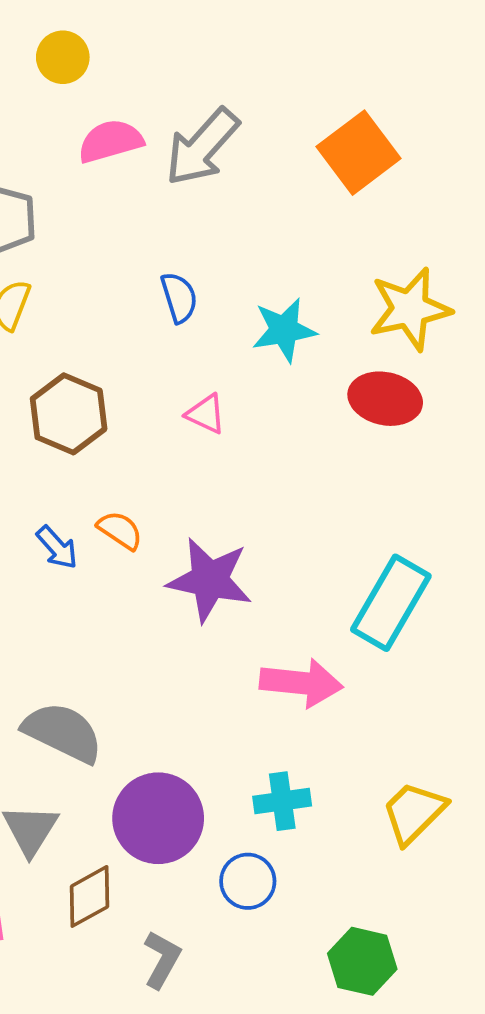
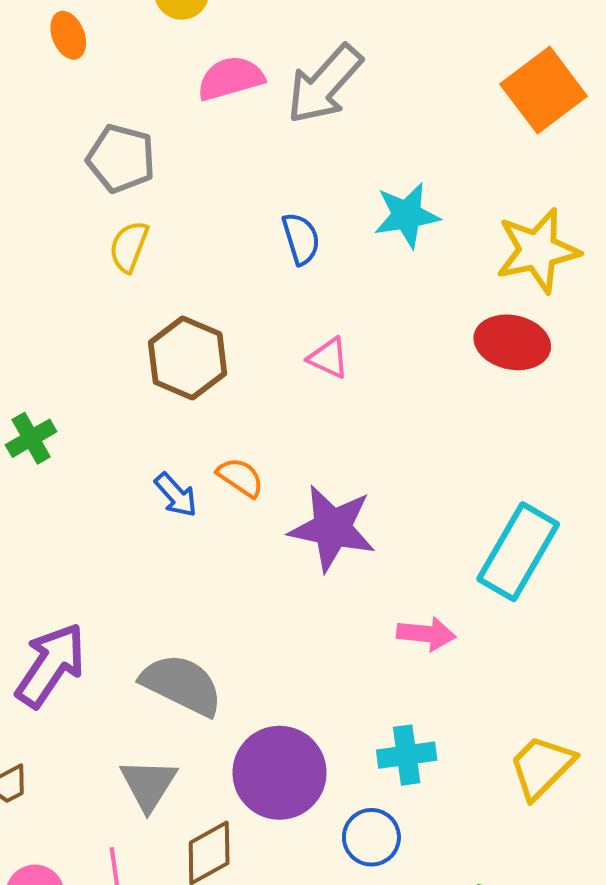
orange square: (358, 153) -> (544, 90), moved
cyan star: (284, 330) -> (407, 215), moved
pink arrow: (301, 683) -> (426, 634), size x0.7

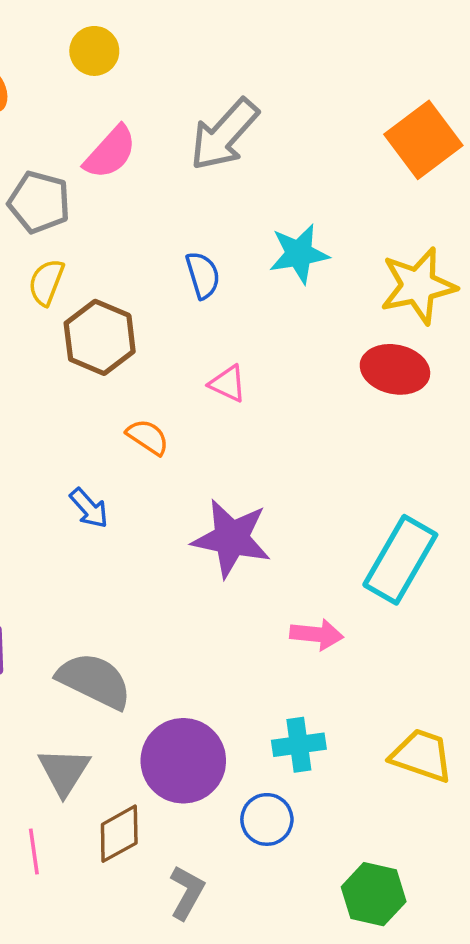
pink semicircle: (231, 78) -> (110, 152), moved, turned 148
brown hexagon: (188, 358) -> (100, 337), moved
orange semicircle: (240, 477) -> (148, 437), moved
yellow trapezoid: (542, 767) -> (422, 755), turned 64

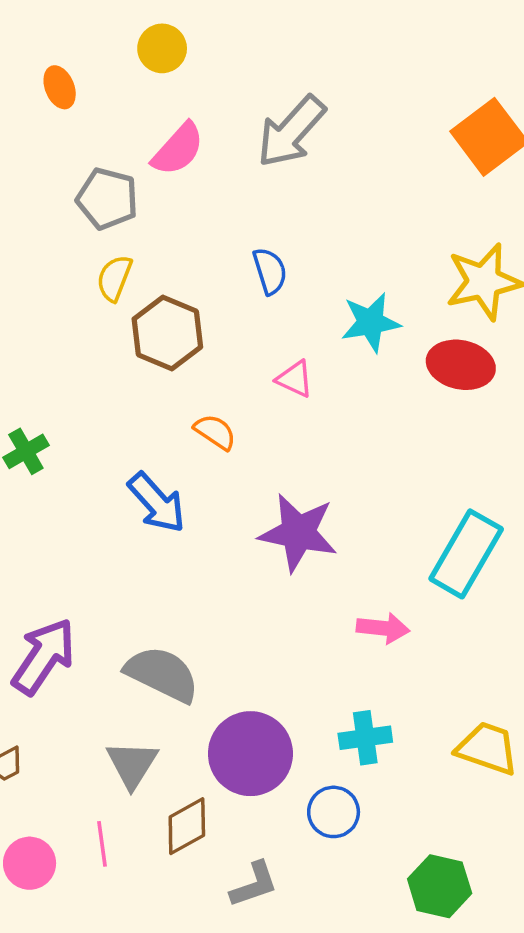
cyan star: (299, 254) -> (371, 322), moved
blue arrow: (89, 508) -> (157, 503), size x1.5
gray L-shape: (187, 892) -> (254, 884), turned 42

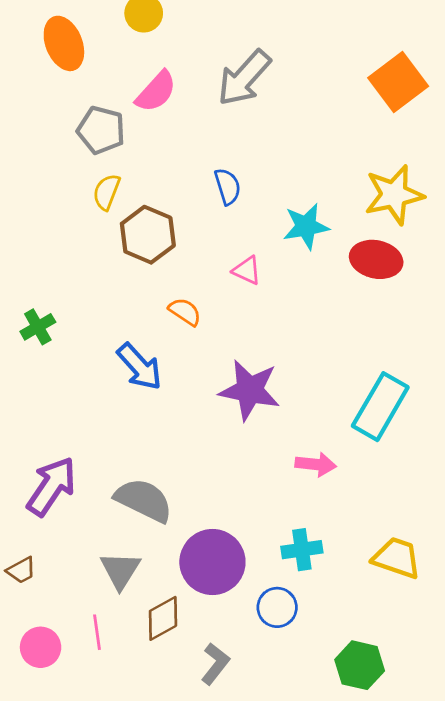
orange ellipse: (60, 87) -> (64, 43), size x1.6
gray L-shape: (254, 884) -> (215, 664), turned -33

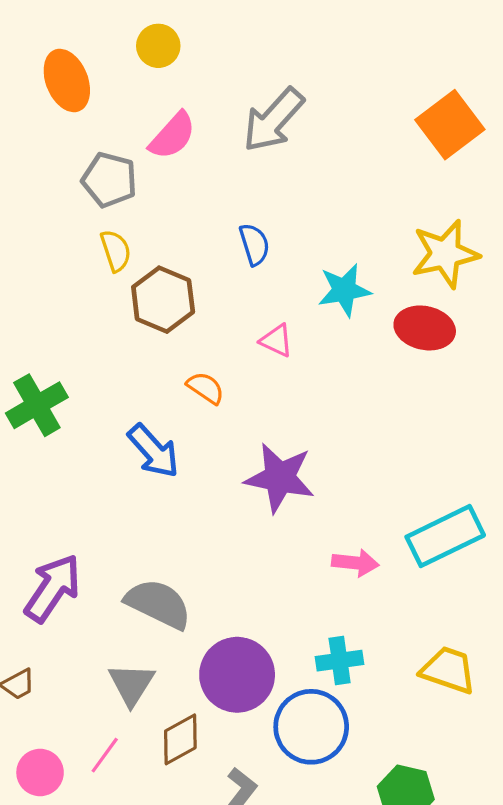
yellow semicircle: (107, 192) -> (116, 251), turned 141
green cross: (38, 327) -> (37, 405), size x1.5
cyan rectangle: (380, 407) -> (445, 536), moved, turned 34
blue circle: (277, 607) -> (311, 727), size x1.6
pink line: (97, 632) -> (105, 755), turned 44

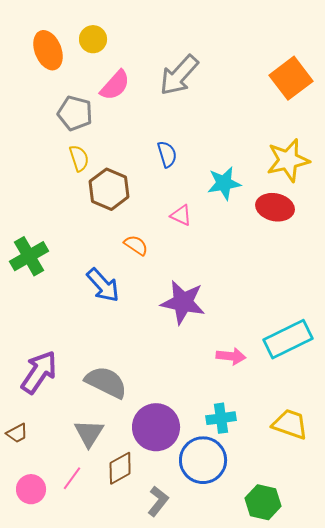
yellow circle: (158, 46) -> (93, 39), moved

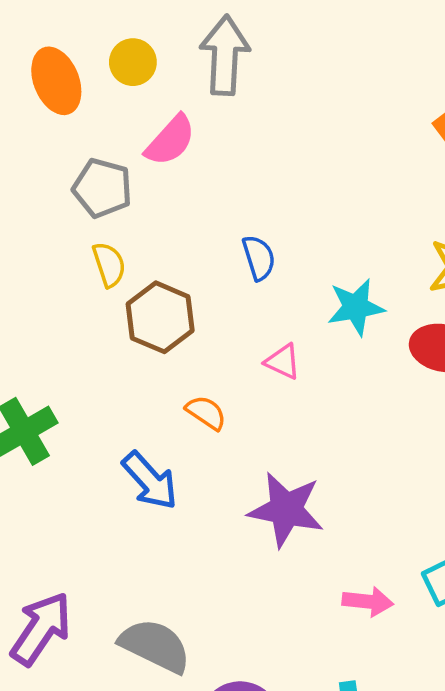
gray arrow: (179, 75) -> (225, 55), moved, turned 141

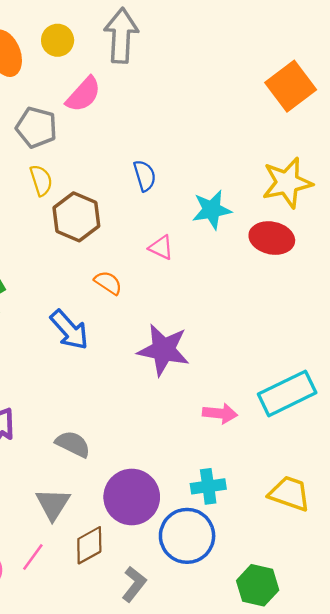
gray semicircle: (155, 646) -> (73, 444), size x0.7

